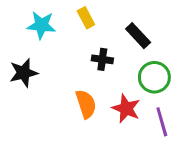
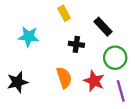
cyan star: (41, 25) -> (29, 37), moved
black star: (23, 73) -> (17, 82), moved

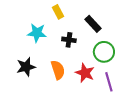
cyan star: (29, 37) -> (37, 33), moved
black star: (17, 82) -> (26, 67), moved

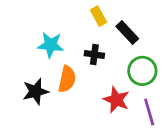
yellow rectangle: (58, 12) -> (98, 16), moved
orange semicircle: (58, 70) -> (67, 79), moved, turned 30

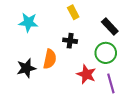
black rectangle: (127, 33) -> (110, 26), moved
cyan star: (51, 45) -> (28, 22), moved

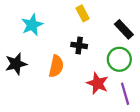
cyan star: (28, 22) -> (32, 25), turned -30
black star: (26, 68) -> (16, 64), moved

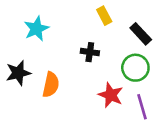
yellow rectangle: (83, 13) -> (104, 16), moved
orange semicircle: (56, 66) -> (51, 85), moved

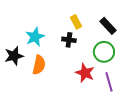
yellow rectangle: (104, 16) -> (76, 22), moved
cyan star: (36, 29) -> (35, 37), moved

